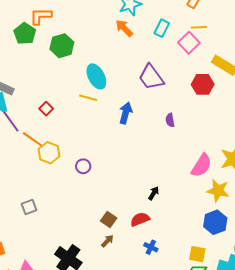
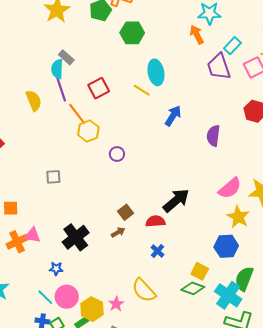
purple trapezoid: (151, 77) -> (219, 67), moved
red square: (46, 109) -> (99, 88), size x1.5
purple semicircle: (170, 120) -> (213, 136), size x1.5
black arrow: (154, 193) -> (176, 200), size x2.0

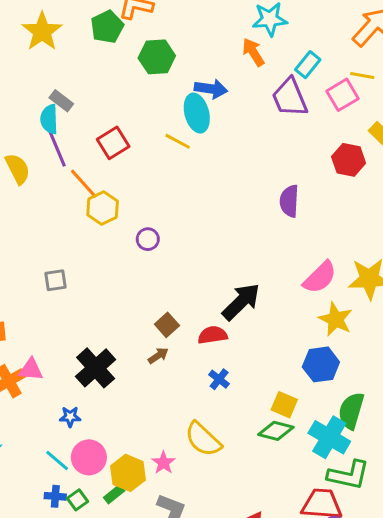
blue arrow: (173, 116) -> (211, 89), moved, turned 70

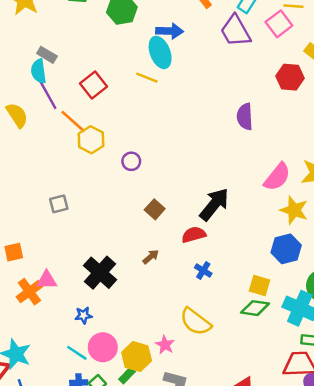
brown square: (167, 325) -> (155, 209), moved

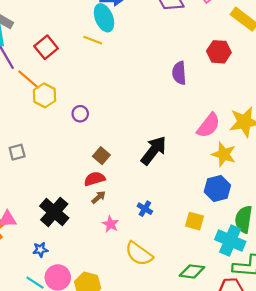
red hexagon: (290, 77) -> (219, 52), moved
red semicircle: (194, 235) -> (95, 179), moved
green diamond: (255, 308) -> (192, 271), moved
pink star: (165, 345) -> (110, 224), moved

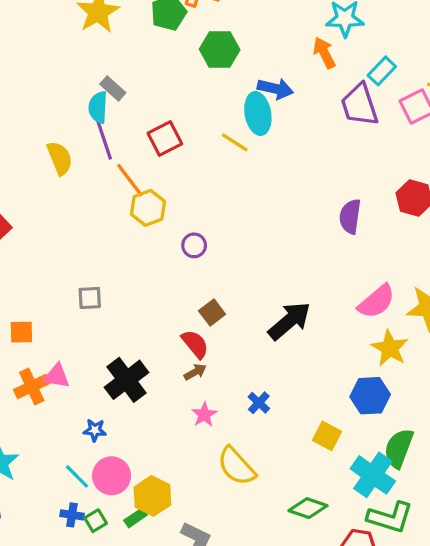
gray square: (17, 152) -> (90, 298), moved
red semicircle: (95, 179) -> (195, 344), turned 55

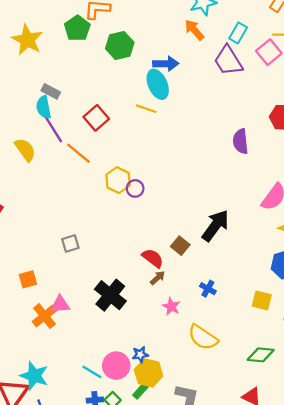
yellow hexagon: (148, 208) -> (118, 180), moved
brown square: (212, 313) -> (180, 246), moved
blue star: (95, 430) -> (140, 355), moved

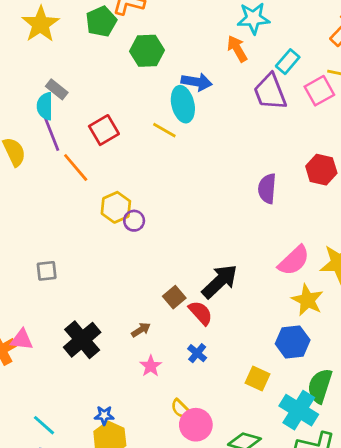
red semicircle: (153, 258) -> (201, 313), moved
yellow semicircle: (203, 337) -> (181, 409), size x0.6
pink circle: (116, 366) -> (196, 425), moved

